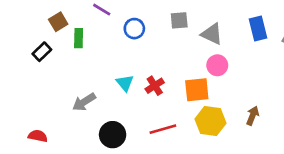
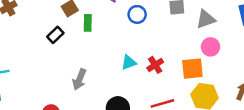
gray triangle: (212, 34) -> (206, 19), turned -45
cyan triangle: (125, 83) -> (129, 63), turned 49
gray arrow: (84, 102) -> (79, 79), moved, turned -35

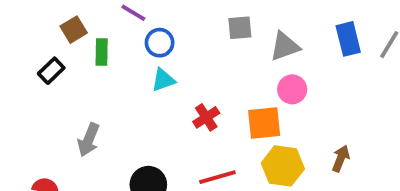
blue circle: (137, 14) -> (160, 43), moved
cyan triangle: (129, 63) -> (163, 80), moved

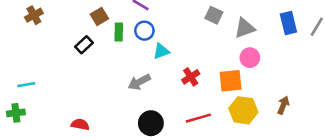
gray square: (240, 28) -> (214, 15), turned 30
blue circle: (160, 43) -> (144, 31), moved
gray arrow: (89, 140) -> (139, 82), moved, turned 40

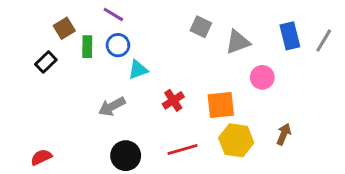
pink circle: (250, 58) -> (262, 77), moved
red semicircle: (80, 124) -> (41, 157), turned -36

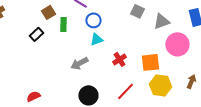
blue circle: (118, 45) -> (93, 20), moved
pink circle: (262, 77) -> (177, 44), size x1.5
red line: (182, 149) -> (125, 91), turned -30

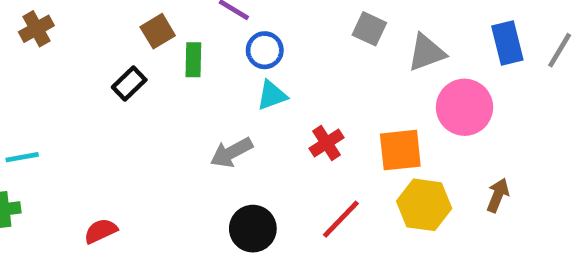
red semicircle: (33, 96) -> (101, 231), moved

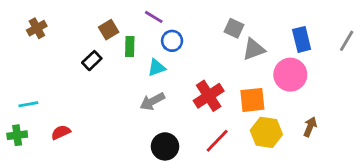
blue rectangle: (507, 43) -> (302, 39), moved
gray triangle: (426, 53) -> (254, 49), moved
cyan triangle: (272, 95) -> (157, 68), moved
red cross: (327, 143) -> (209, 96), size x1.5
red semicircle: (101, 231) -> (61, 132), moved

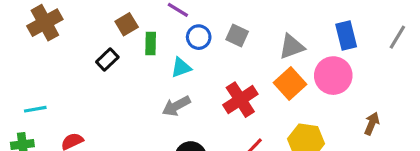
brown cross: (37, 28) -> (45, 23), size x1.5
gray square: (234, 28) -> (237, 35), moved
orange square: (252, 100) -> (290, 84), moved, turned -36
brown arrow: (310, 127) -> (372, 124), moved

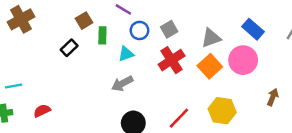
gray square: (237, 35) -> (169, 29), turned 35
blue rectangle: (346, 35) -> (253, 29), turned -35
red cross: (240, 100) -> (172, 60), moved

